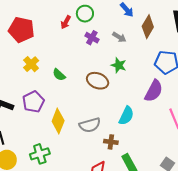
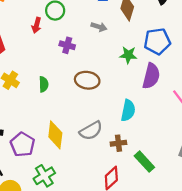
purple cross: (92, 38) -> (67, 45), moved
green star: (119, 65) -> (128, 55), moved
green semicircle: (59, 75) -> (44, 84), turned -120
purple pentagon: (33, 102) -> (22, 144), moved

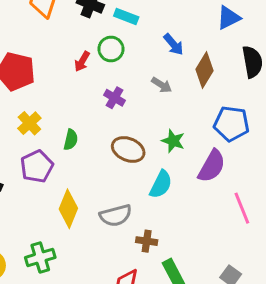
green star: (128, 55) -> (173, 141), moved
cyan semicircle: (128, 110) -> (161, 184), moved
purple pentagon: (22, 144) -> (37, 166), moved

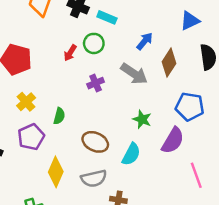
blue arrow: (173, 44) -> (145, 41), turned -102
gray arrow: (162, 85) -> (134, 74), size x1.6
purple cross: (115, 98) -> (96, 83), turned 35
brown ellipse: (128, 149) -> (95, 142), moved

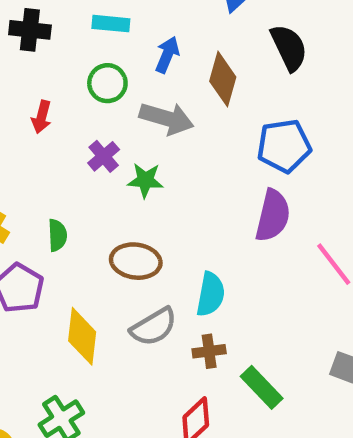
cyan rectangle: (107, 17) -> (111, 24), moved
green circle: (94, 43) -> (107, 83), moved
green star: (142, 119) -> (145, 180), moved
cyan semicircle: (131, 154) -> (211, 294), moved

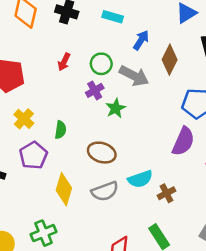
green circle: (107, 83) -> (101, 64), moved
green star: (145, 180) -> (116, 108), turned 30
cyan semicircle: (211, 294) -> (140, 179), turned 50
brown cross: (209, 351) -> (166, 193), moved, turned -30

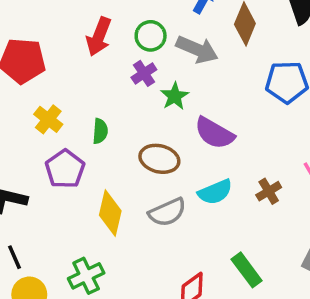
red arrow: (64, 62) -> (99, 37), size x1.5
purple semicircle: (183, 141) -> (214, 133), moved, turned 100
brown cross: (166, 193) -> (269, 191), moved

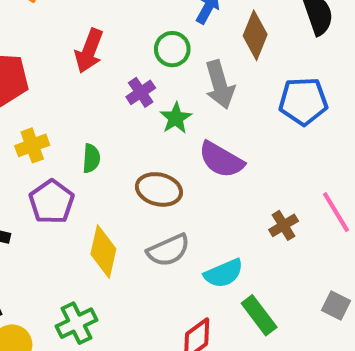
green circle: (151, 36) -> (172, 49), moved
gray arrow: (197, 49) -> (220, 85), moved, turned 51
yellow cross: (48, 119) -> (32, 145), turned 32
cyan semicircle: (215, 192) -> (224, 273), moved

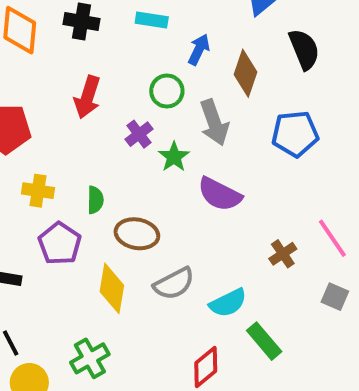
yellow cross: (32, 145) -> (38, 191), turned 32
brown ellipse: (159, 189) -> (137, 234), moved
gray square: (336, 306) -> (335, 297), moved

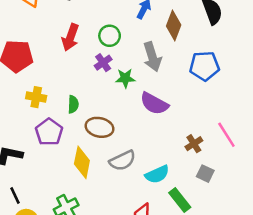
green circle: (167, 91) -> (110, 36), moved
green star: (174, 157) -> (125, 78), turned 30
gray square: (335, 297) -> (205, 174), moved

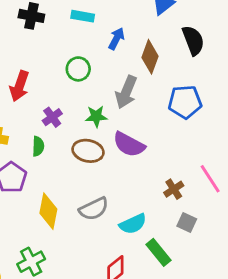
red arrow: (70, 37) -> (19, 86), moved
gray arrow: (152, 57) -> (126, 92), turned 40
purple cross: (103, 63) -> (52, 117), moved
brown ellipse: (99, 127) -> (88, 151), moved

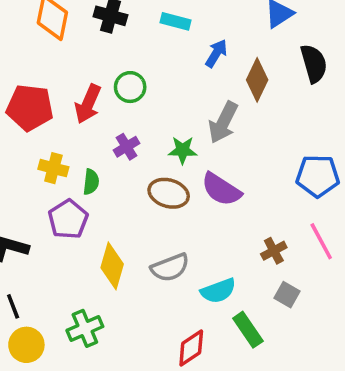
green circle: (78, 69) -> (130, 87), moved
blue pentagon: (185, 102) -> (318, 176), moved
green semicircle: (38, 146) -> (91, 182), moved

